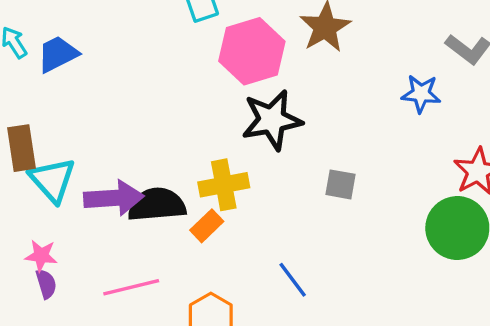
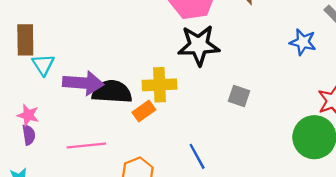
cyan triangle: (52, 180) -> (43, 65), size x0.7

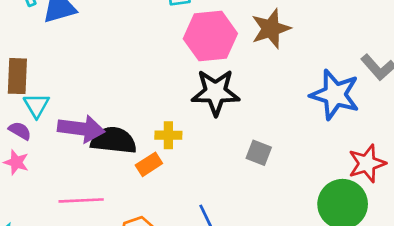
blue star: (303, 42) -> (335, 95), size x1.6
yellow cross: (160, 85) -> (168, 135), size x0.7
purple semicircle: (29, 135) -> (20, 131), moved, turned -54

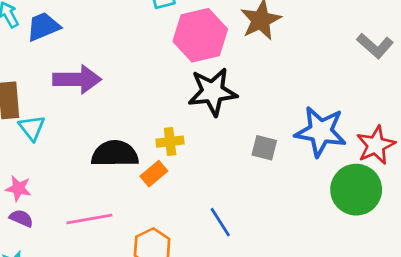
blue star: (335, 95) -> (321, 131), moved
purple arrow: (81, 129) -> (77, 79), moved
purple semicircle: (20, 131) -> (21, 218), moved

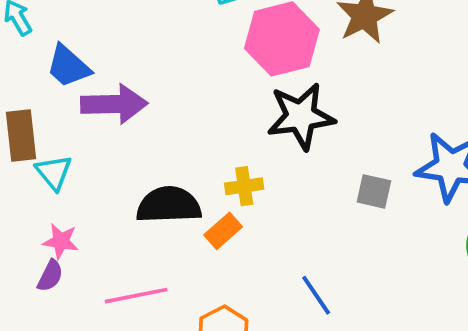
blue trapezoid: (43, 27) -> (68, 66), moved, turned -114
pink star: (18, 188) -> (61, 241), moved
purple semicircle: (21, 218) -> (50, 276), moved, turned 95

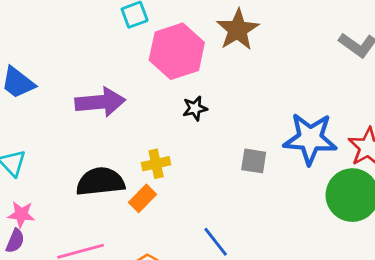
purple arrow: (114, 104) -> (100, 102), moved
black star: (301, 116) -> (195, 108), size x0.5

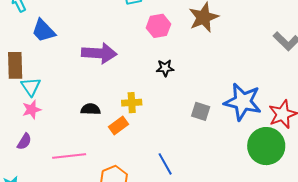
pink hexagon: (177, 51) -> (158, 26), size x0.6
black semicircle: (100, 182) -> (91, 109), size x0.6
pink star: (21, 214) -> (32, 110), moved, turned -30

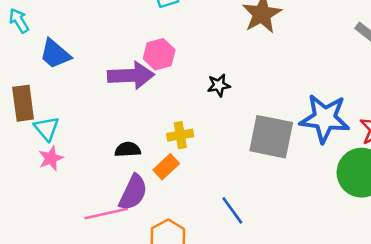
pink hexagon: (158, 26) -> (159, 54), moved
gray square: (201, 111) -> (271, 137), size x1.8
purple semicircle: (24, 141) -> (133, 192), moved, size x1.6

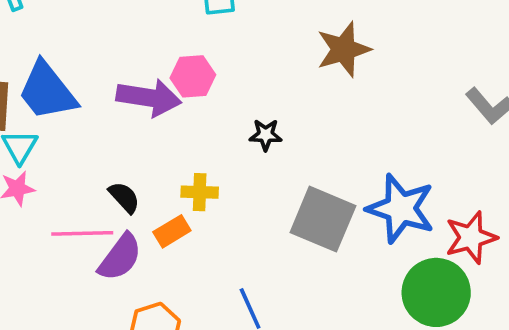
blue trapezoid: (55, 54) -> (47, 91), moved, size x1.4
black semicircle: (128, 149) -> (124, 197), turned 40
pink line: (106, 213) -> (82, 233), moved

